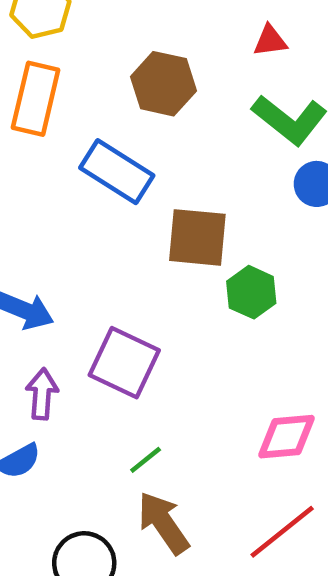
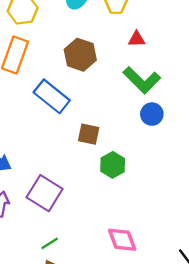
brown square: (197, 237) -> (89, 134), size x0.7
pink diamond: (287, 437) -> (122, 240), turned 68

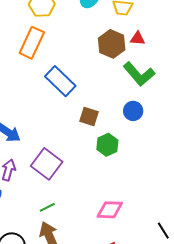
brown hexagon: (80, 55) -> (112, 44), moved
blue circle: (152, 114) -> (133, 111), moved
pink diamond: (122, 240) -> (110, 210), turned -72

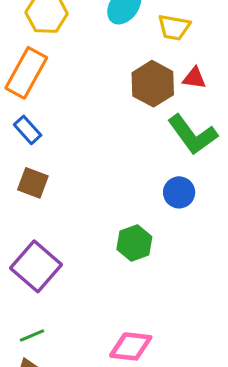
blue rectangle: (60, 81) -> (28, 130), moved, size x0.6
brown square: (89, 117) -> (33, 183), moved

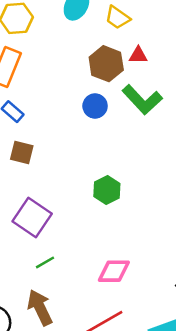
yellow trapezoid: (174, 27) -> (118, 18), turned 32
blue circle: (179, 192) -> (95, 106), moved
green line: (32, 336) -> (45, 262), moved

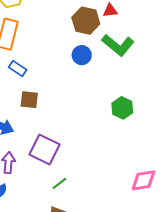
green hexagon: (107, 190) -> (122, 108), moved
pink diamond: (114, 271) -> (143, 180), moved

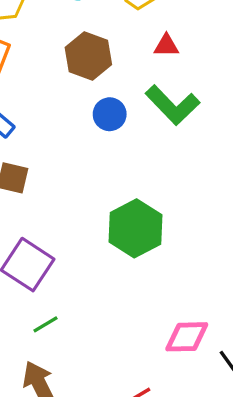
brown hexagon: (86, 21) -> (88, 56), moved
green hexagon: (122, 108) -> (135, 228), moved, size x1.5

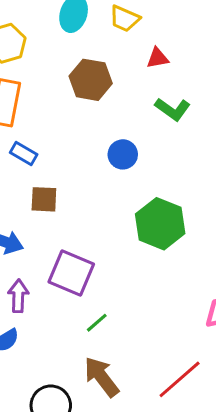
green L-shape: (172, 105) -> (173, 109), size x0.7
blue circle: (110, 114) -> (123, 154), moved

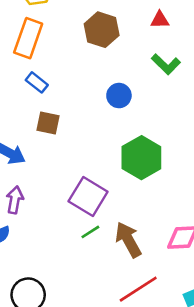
purple square: (71, 273) -> (88, 197), moved
green line: (97, 323) -> (90, 232), moved
brown arrow: (101, 377) -> (128, 240), moved

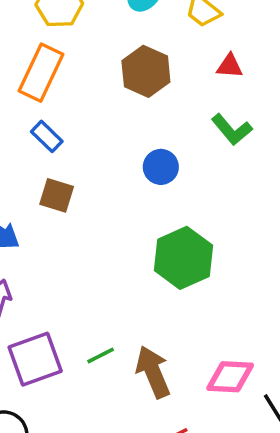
purple square: (88, 197) -> (35, 359), moved, turned 33

